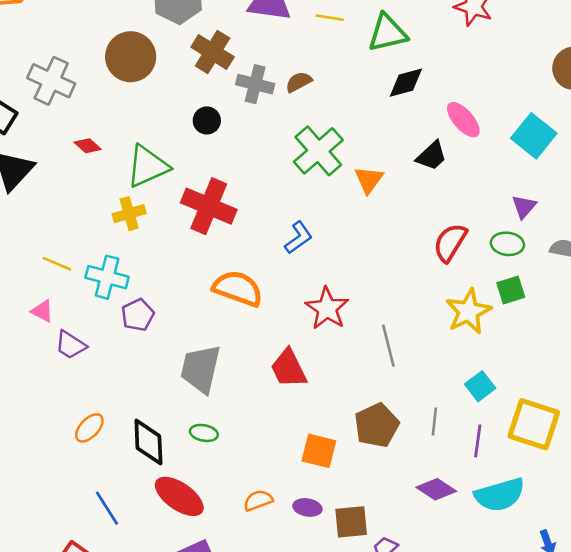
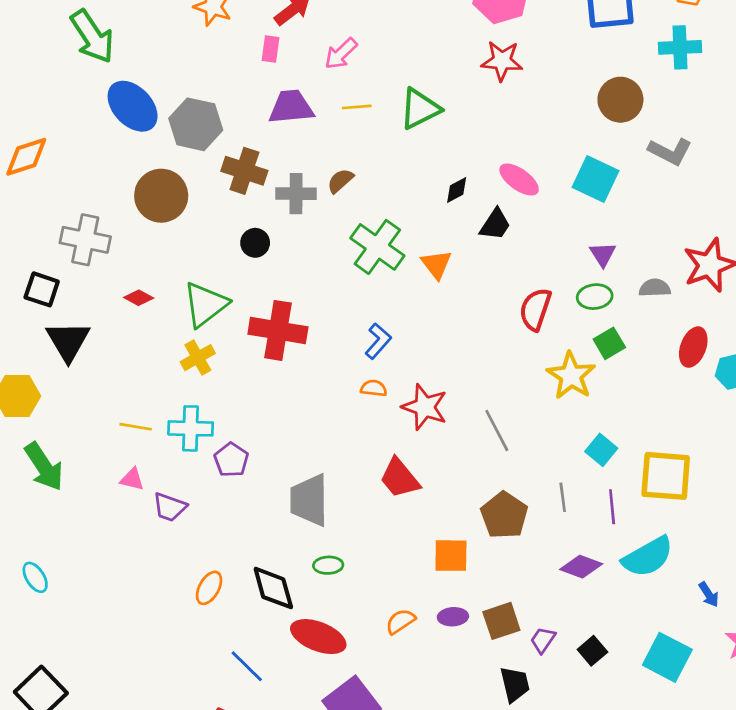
black diamond: (406, 83) -> (457, 190), moved, size x0.7
orange semicircle: (238, 288) -> (374, 388), moved, size x0.5

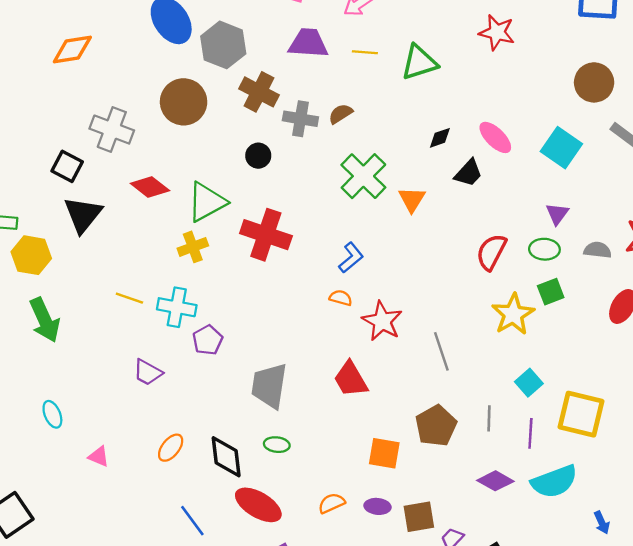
red diamond: (139, 298) -> (150, 187), size x1.5
pink triangle: (132, 479) -> (99, 456), moved
cyan ellipse: (35, 577) -> (52, 414), moved

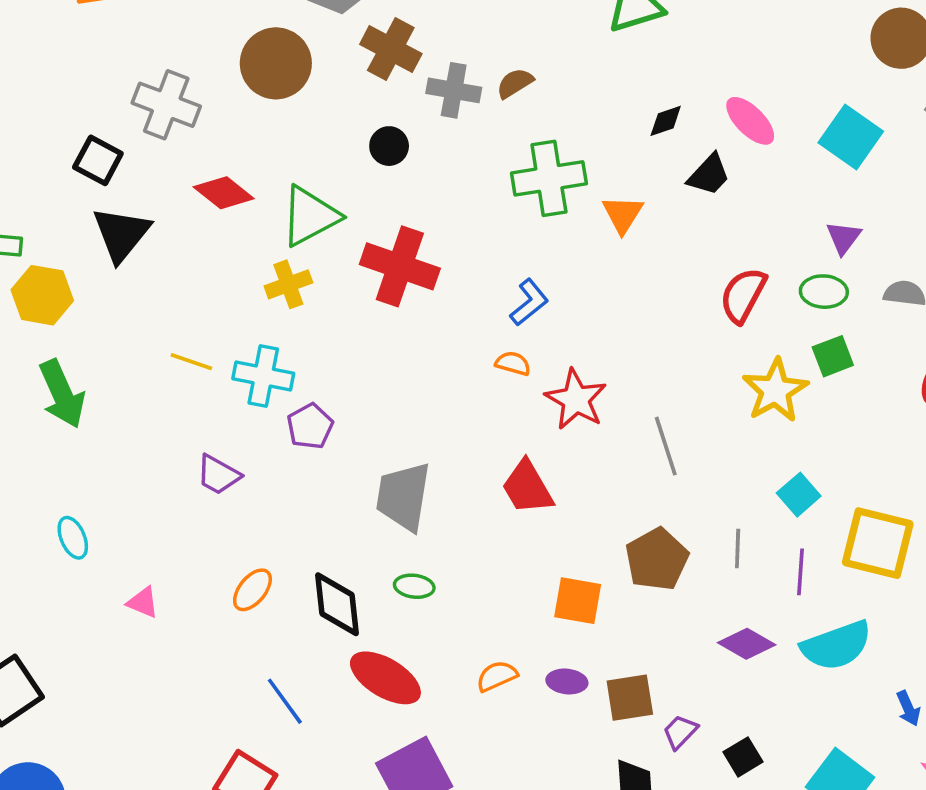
green cross: (363, 176) -> (549, 178), turned 36

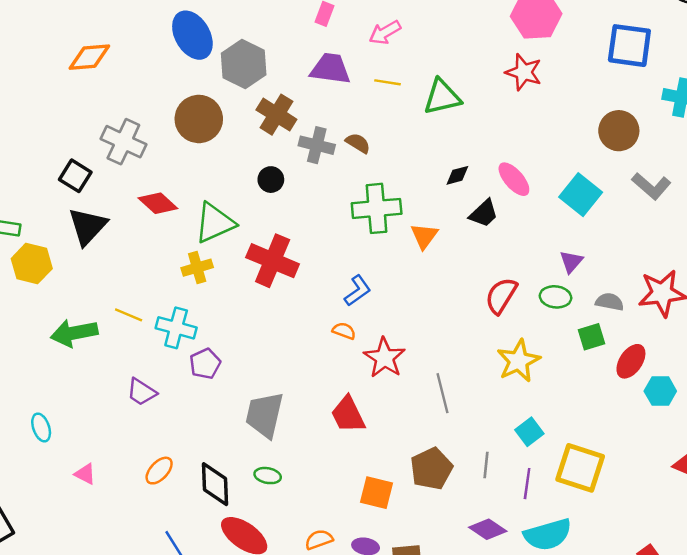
brown semicircle: (515, 83) -> (358, 143), turned 60
green square: (833, 356) -> (591, 337), moved
green arrow: (62, 394) -> (74, 333), moved, turned 99

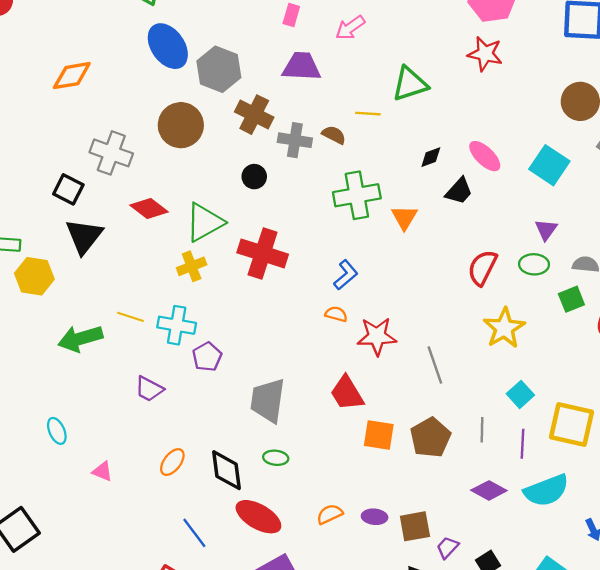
yellow line: (388, 82) -> (368, 114), moved
red star: (384, 358) -> (377, 336), turned -30
orange square: (376, 493) -> (379, 435), moved

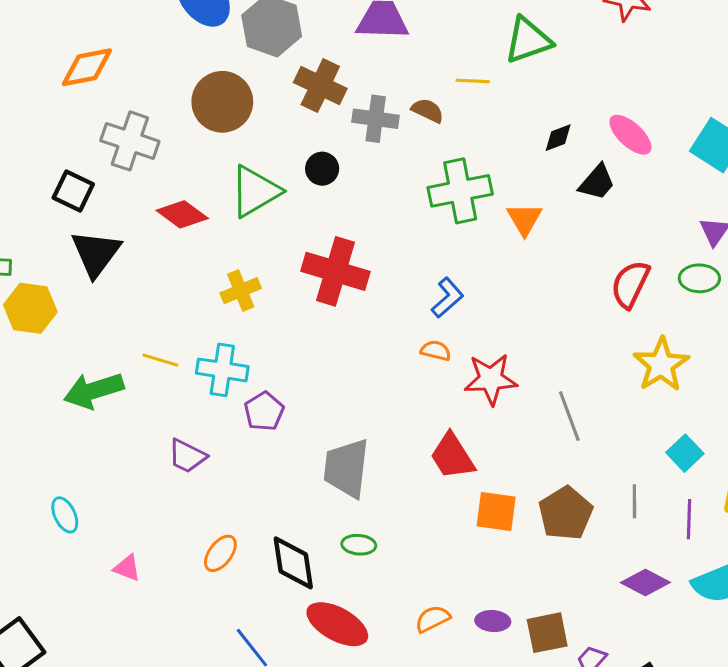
orange diamond: (72, 76) -> (87, 67), moved
green triangle: (205, 222) -> (255, 191), moved

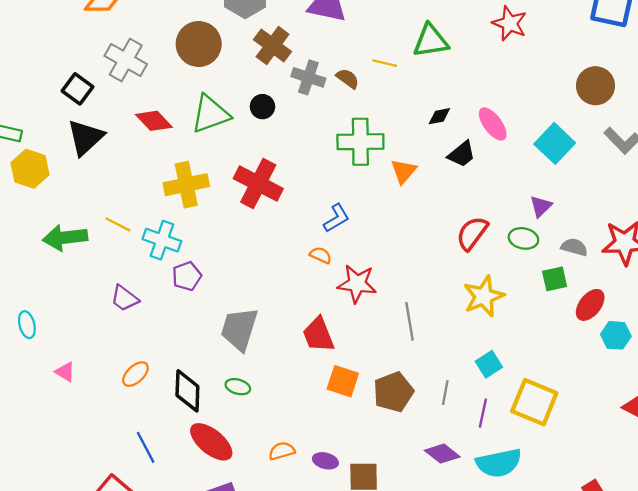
yellow cross: (241, 291) -> (186, 185), size x1.5

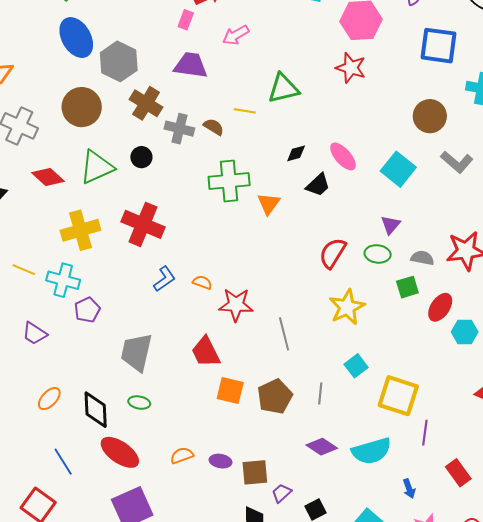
blue L-shape: (337, 218) -> (164, 279), moved
purple line: (483, 413) -> (425, 433), moved

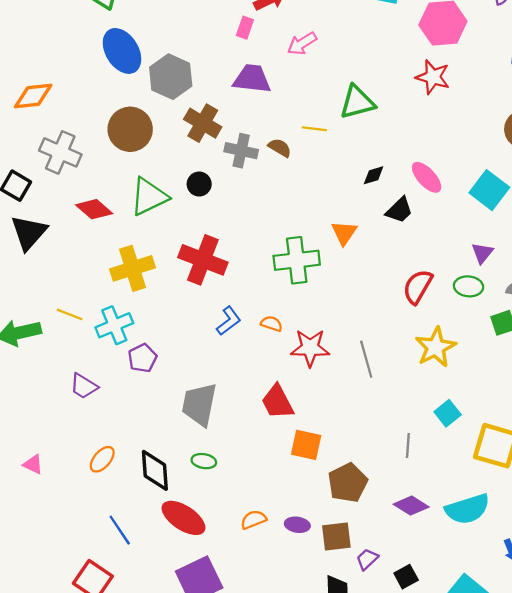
green cross: (229, 181) -> (297, 260), moved
cyan cross: (63, 280) -> (114, 325), turned -36
gray line: (284, 334) -> (366, 359), moved
brown pentagon: (275, 397) -> (348, 483), moved

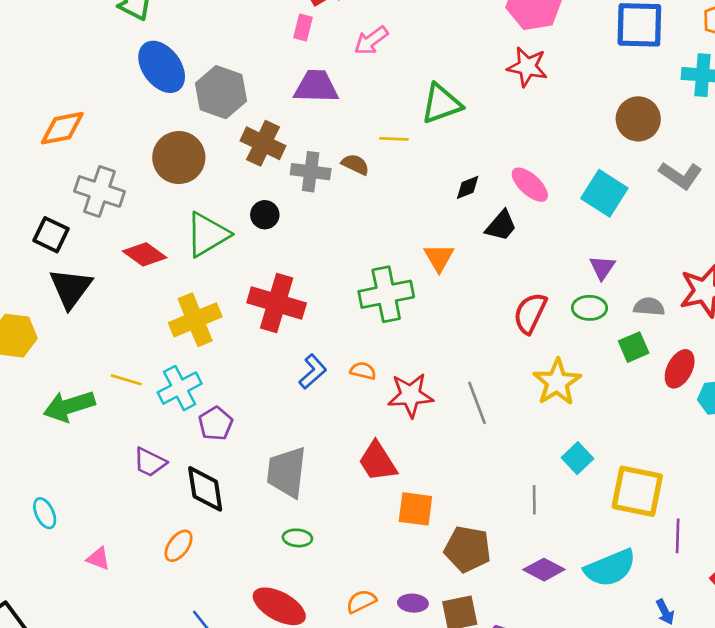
black diamond: (155, 470) -> (205, 489), moved
brown pentagon: (348, 483) -> (468, 549), turned -30

